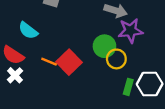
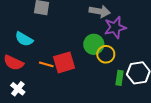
red square: (69, 62) -> (64, 62), turned 35
white cross: (15, 75) -> (18, 89), moved

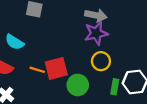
purple star: (115, 27) -> (96, 33), moved
green circle: (94, 44) -> (78, 85), moved

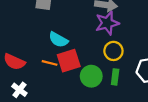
cyan semicircle: (14, 42) -> (58, 40), moved
green rectangle: (115, 87) -> (115, 77), moved

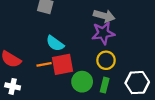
orange line: (50, 63) -> (44, 64), turned -32
white cross: (19, 90) -> (13, 86), turned -32

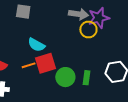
purple star: (103, 33) -> (99, 18), moved
yellow circle: (106, 60) -> (88, 30), moved

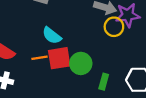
green circle: (65, 77) -> (81, 63), moved

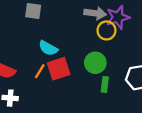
orange line: (39, 58) -> (40, 71), turned -40
green circle: (81, 63) -> (95, 63), moved

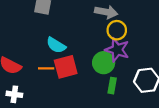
purple star: (118, 17) -> (117, 50), moved, turned 30
orange line: (40, 71) -> (46, 68), turned 56

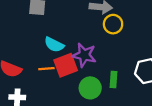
purple star: (117, 50) -> (84, 55), moved
green circle: (104, 63) -> (90, 88), moved

